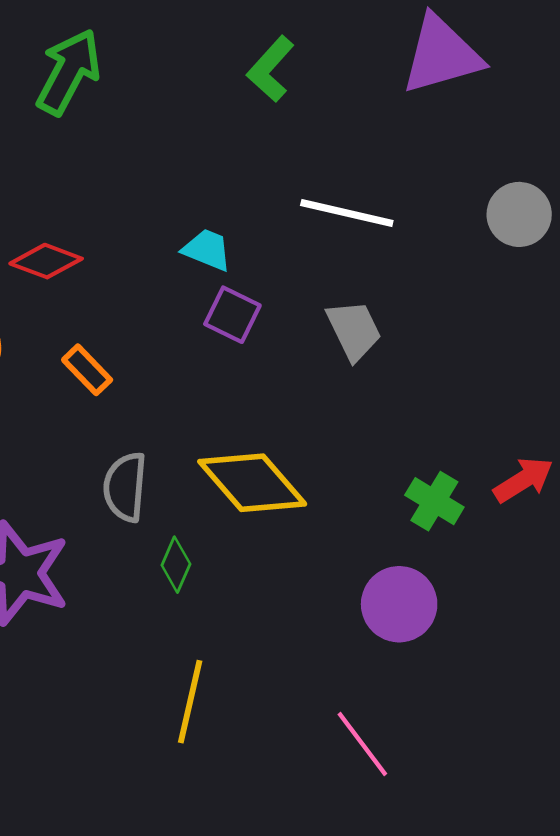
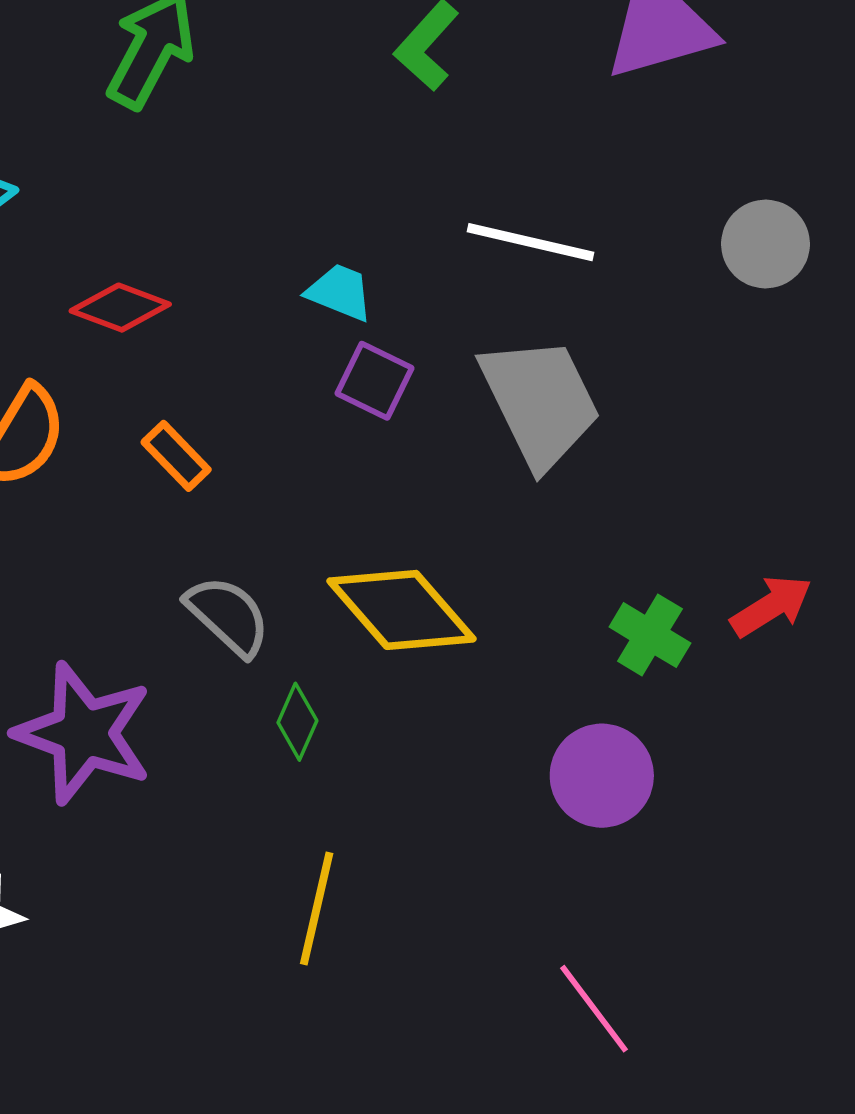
gray trapezoid: (354, 330) -> (540, 402), size x1.6
gray semicircle: (125, 487) -> (228, 616), turned 128
pink line: (362, 744) -> (594, 1009), moved

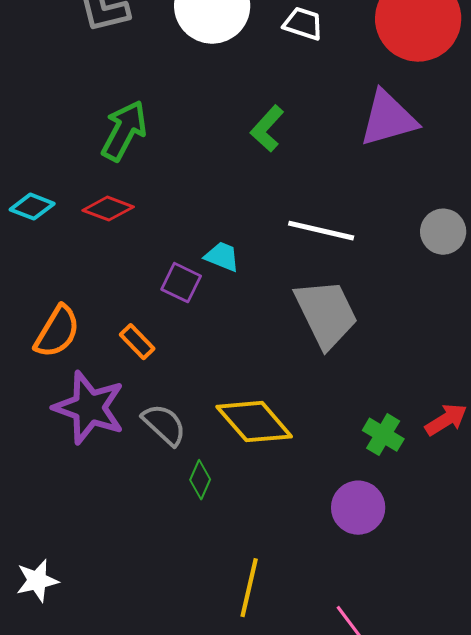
red diamond: (120, 308) -> (108, 209), moved
purple square: (374, 381) -> (181, 283), moved
purple star: (84, 733) -> (89, 408), moved
yellow line: (317, 909) -> (249, 588), moved

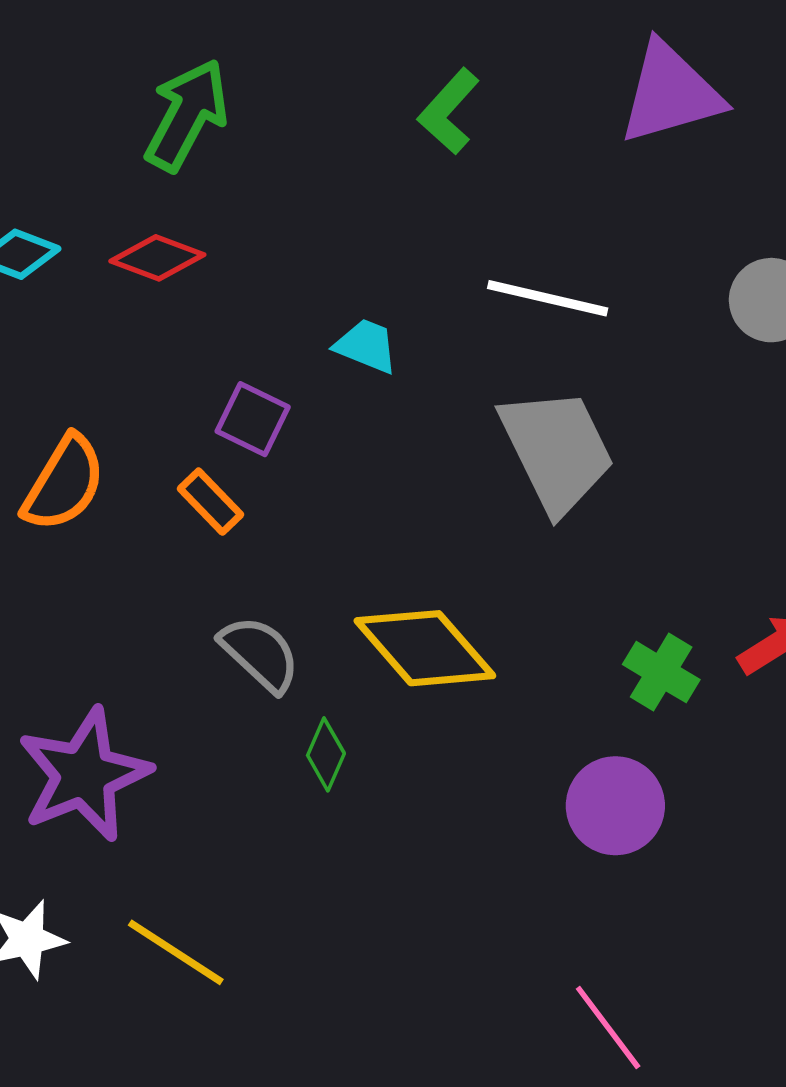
purple square: (181, 283) -> (253, 419), moved
purple star: (89, 408) -> (84, 775), moved, turned 30
yellow line: (249, 588) -> (176, 952), moved, turned -70

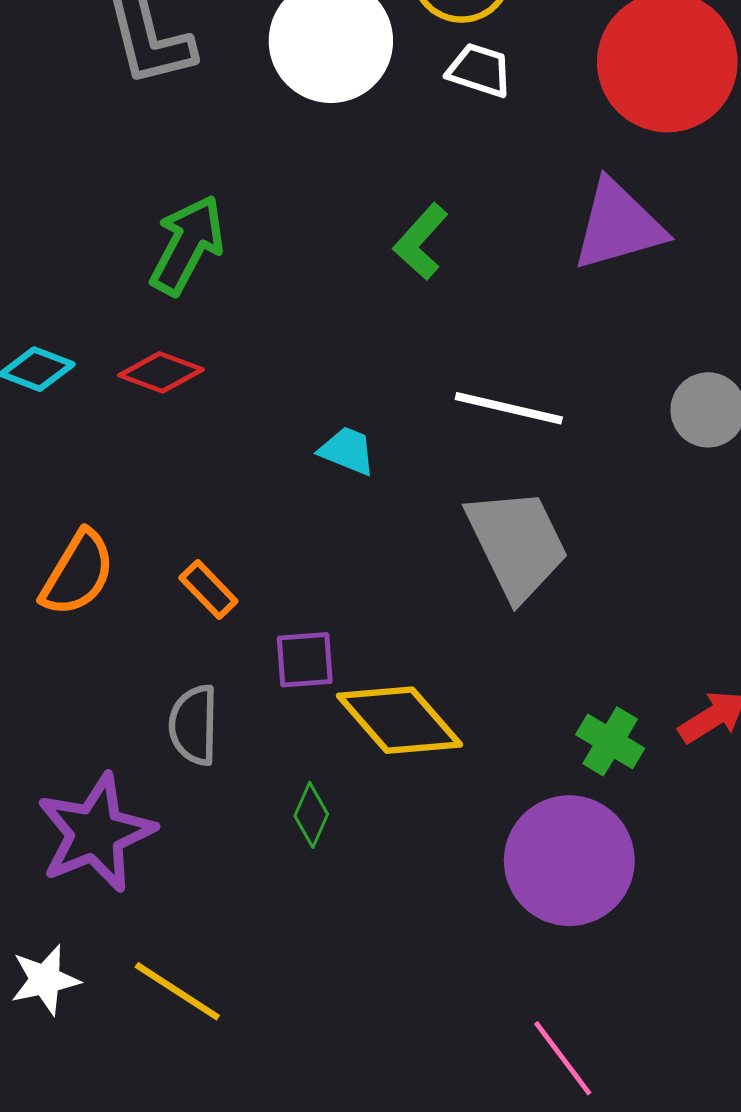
purple square: (253, 419) -> (305, 660), moved, turned -30
gray semicircle: (260, 654) -> (194, 725), moved, turned -132
purple circle: (615, 806) -> (569, 861), size x1.5

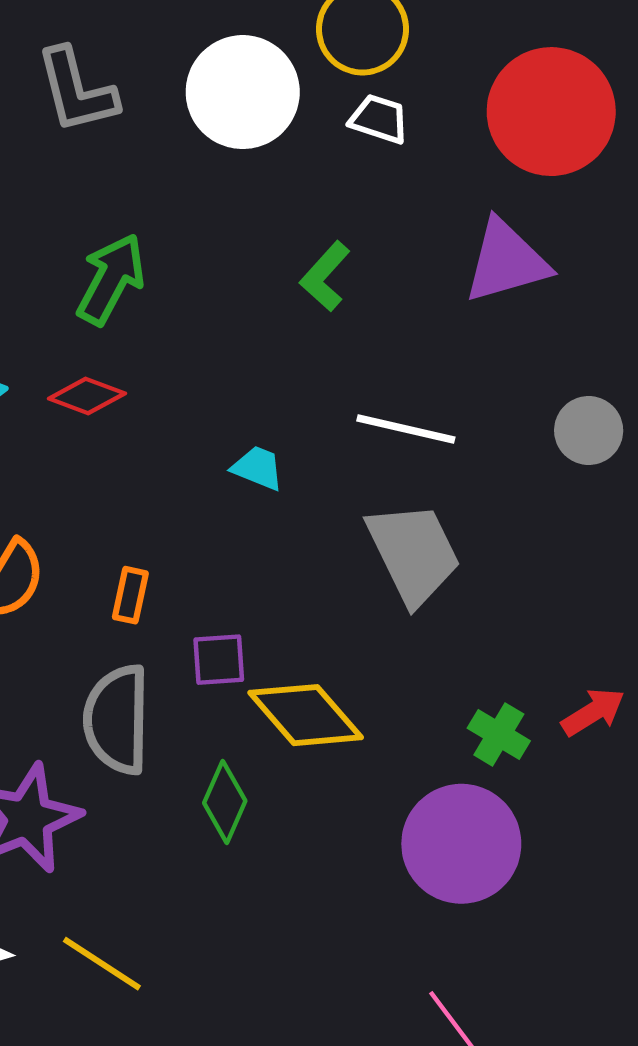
orange rectangle: (208, 590) -> (130, 595), turned 56
gray semicircle: (194, 725) -> (117, 720), size x1.5
green diamond: (311, 815) -> (225, 802), size x1.4

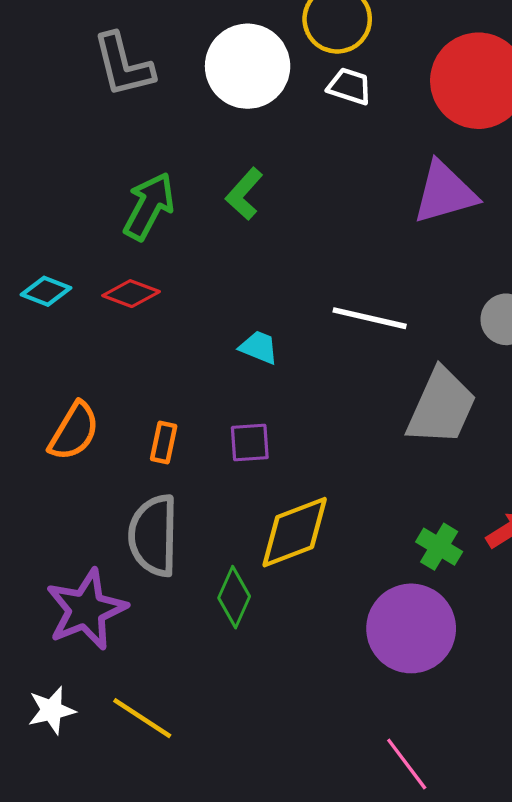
green L-shape: (325, 276) -> (244, 194), moved
gray trapezoid: (413, 553) -> (441, 407), moved, turned 50
purple square: (219, 660) -> (250, 443), moved
yellow diamond: (306, 715) -> (295, 532), turned -70

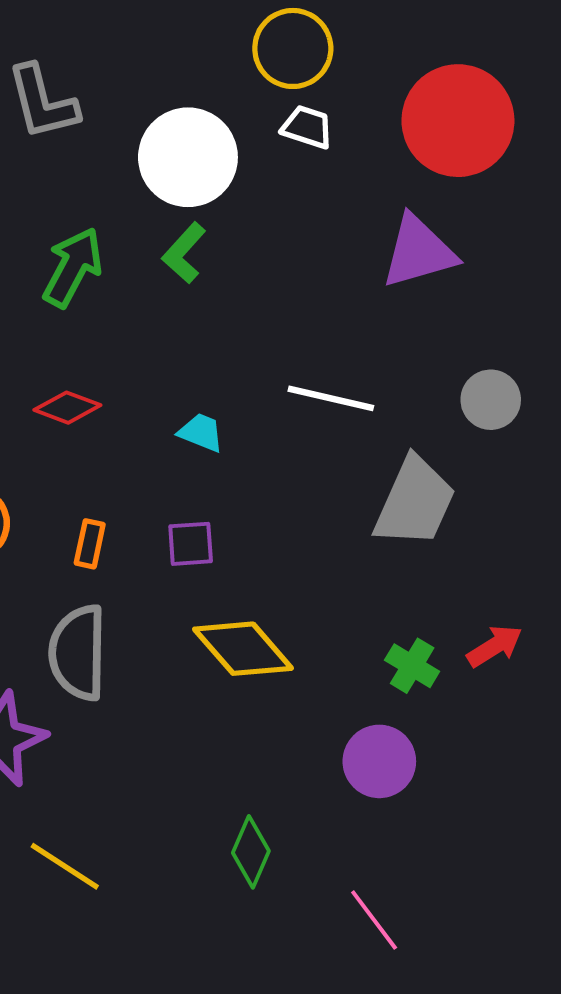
white circle: (248, 66) -> (188, 157), moved
red diamond: (131, 294) -> (67, 408), moved
yellow diamond: (295, 532) -> (243, 649), turned 70
green diamond: (234, 597) -> (251, 852), moved
purple circle: (411, 628) -> (379, 761), size x0.7

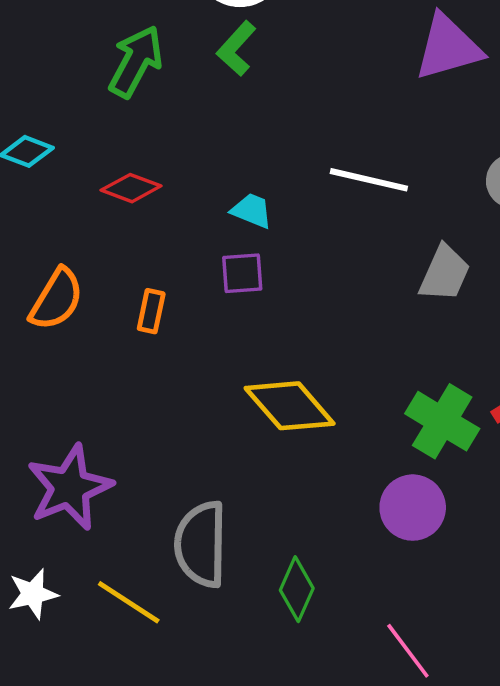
gray trapezoid: (415, 502) -> (445, 273), size x0.7
purple square: (191, 544) -> (242, 273), moved
gray semicircle: (78, 653) -> (201, 544), moved
green cross: (412, 666) -> (442, 421), size x1.5

